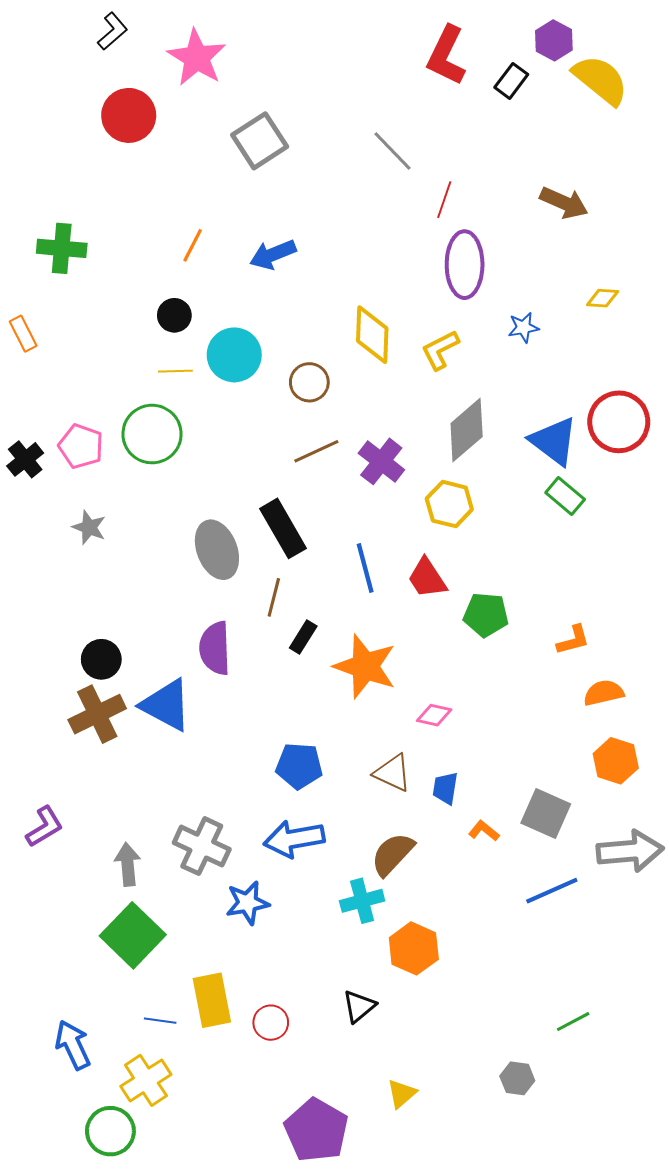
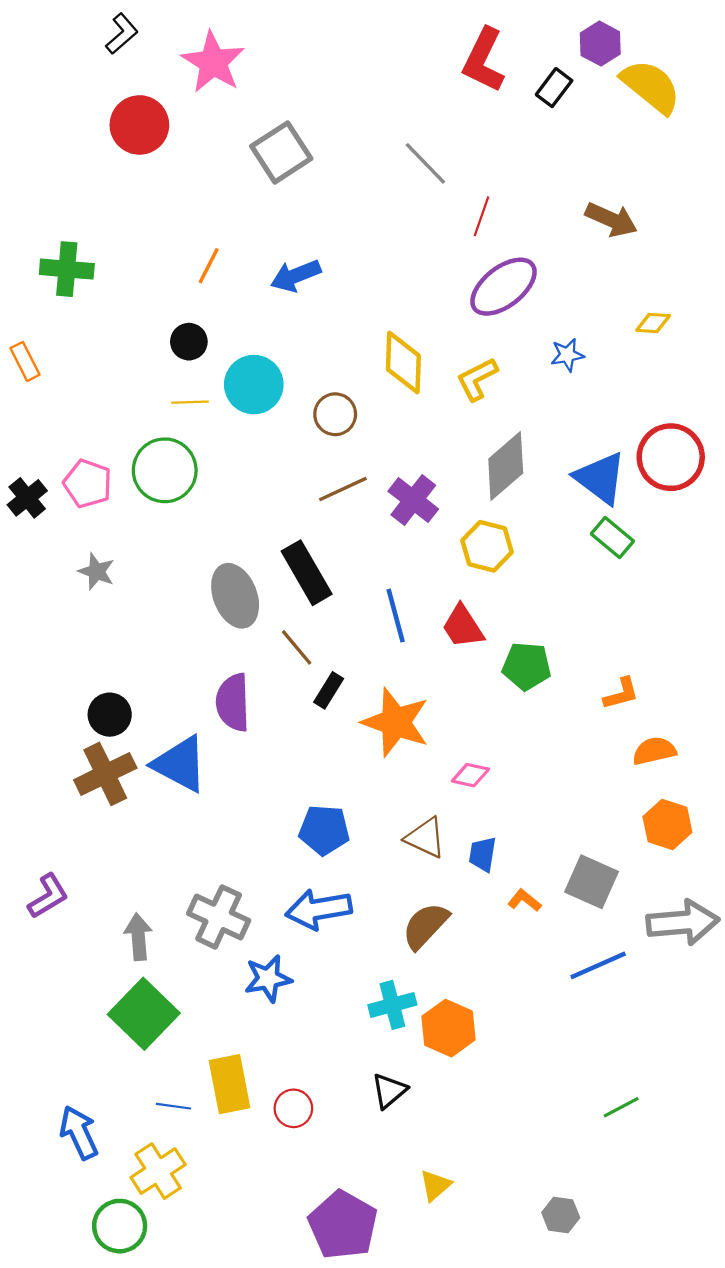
purple ellipse: (465, 265) -> (503, 287), turned 52
brown line: (274, 597) -> (297, 647), turned -54
cyan cross: (362, 901) -> (392, 1005), moved
gray hexagon: (517, 1078) -> (561, 1215), moved

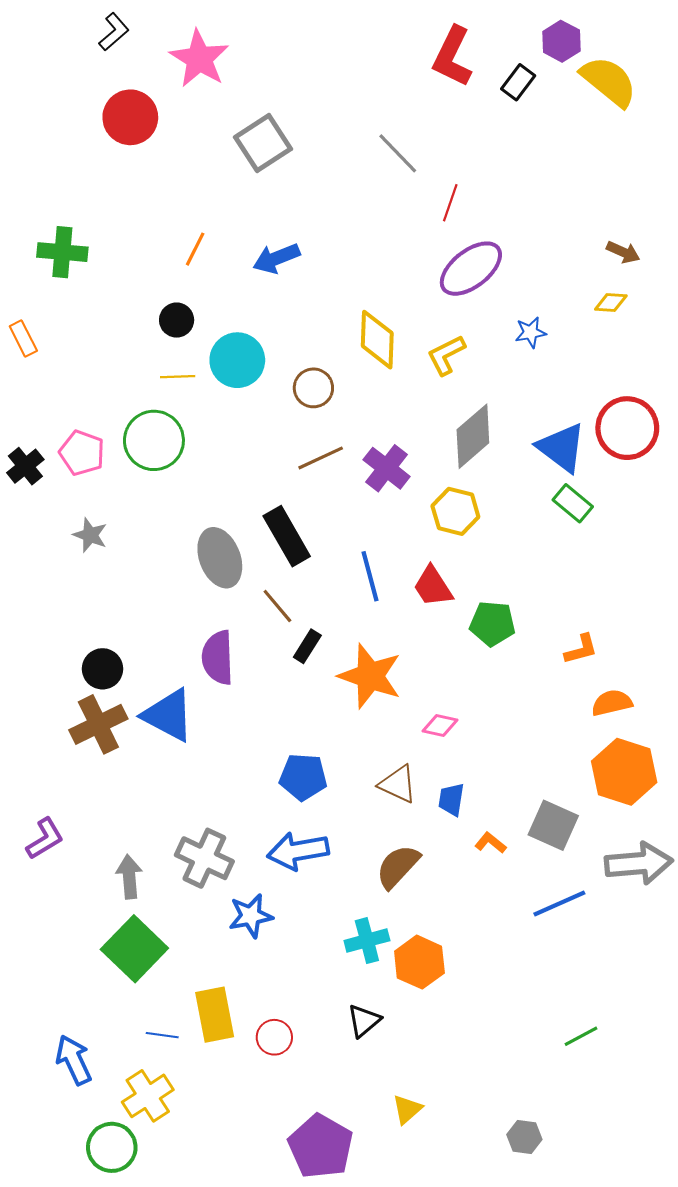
brown arrow: (611, 220) -> (623, 252), moved, size x0.7
orange hexagon: (667, 825) -> (624, 772), size x1.4

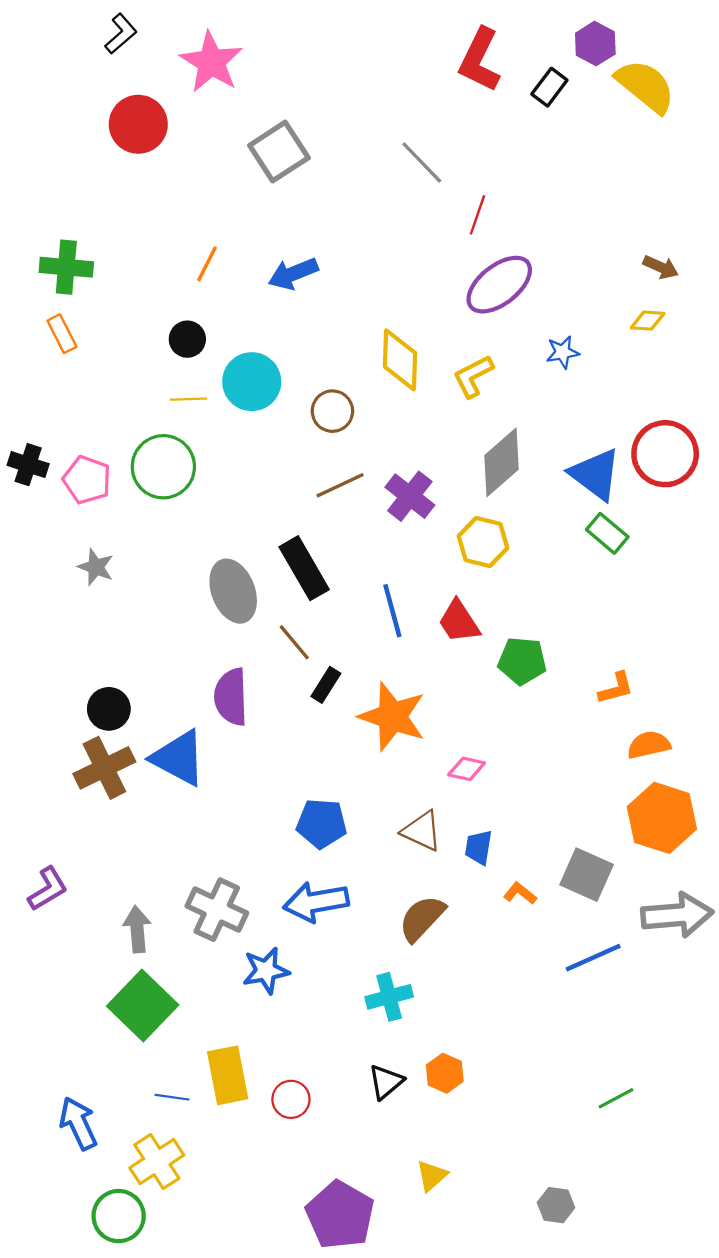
orange rectangle: (23, 339) -> (62, 334), moved
black cross: (25, 466) -> (28, 465), moved, turned -33
orange hexagon: (419, 962) -> (445, 1073), moved, size x0.7

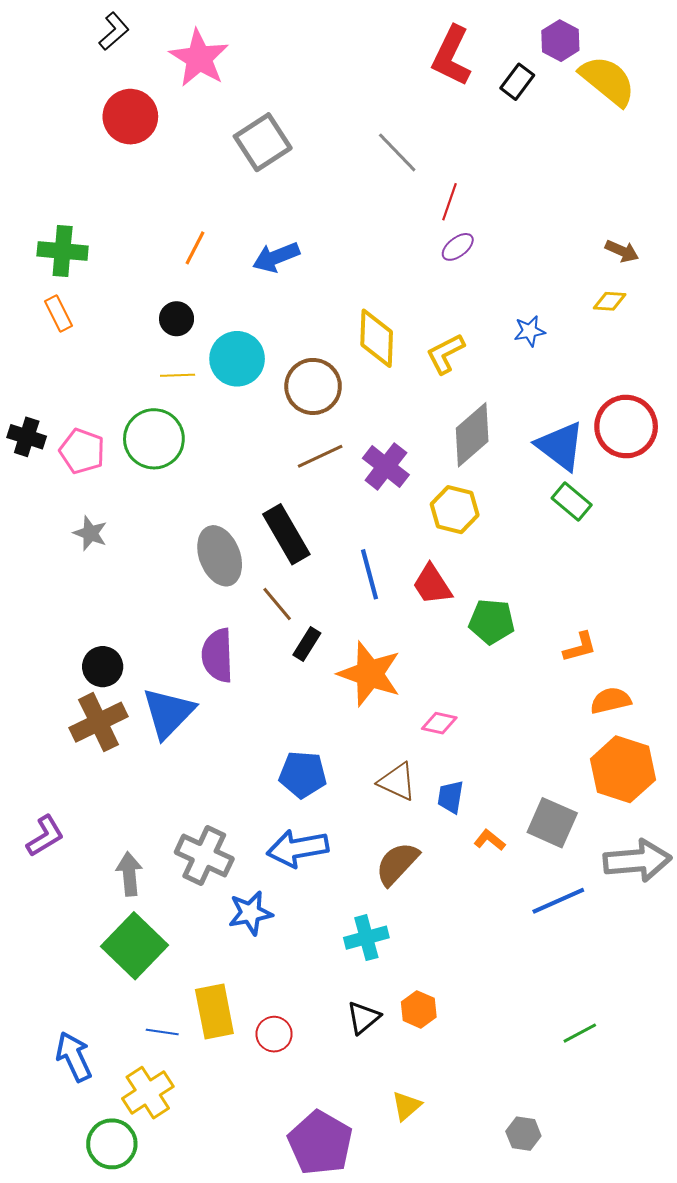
purple ellipse: (499, 285) -> (458, 247), moved, size x0.5
brown circle: (332, 411) -> (313, 386), size x1.4
blue triangle: (179, 758) -> (168, 713), turned 46

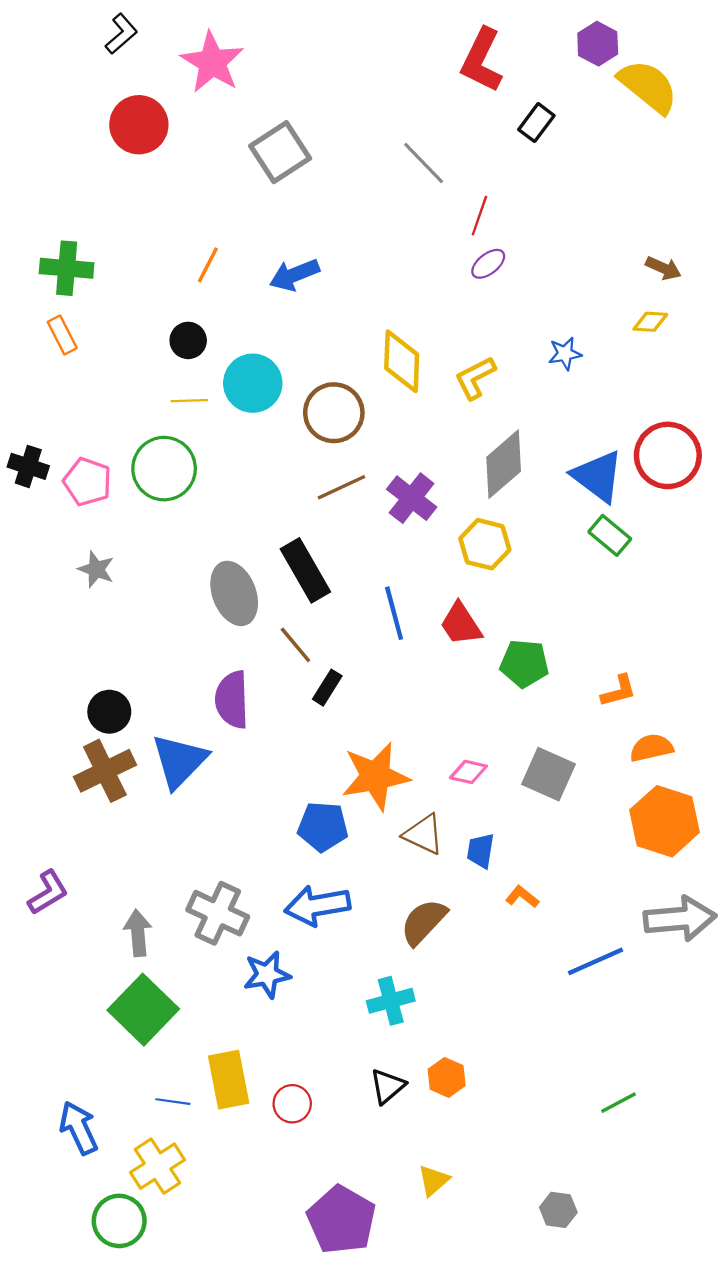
black rectangle: (517, 82) -> (536, 123), moved
orange star: (369, 674) -> (375, 776), moved, turned -30
gray square: (552, 823) -> (548, 774), moved

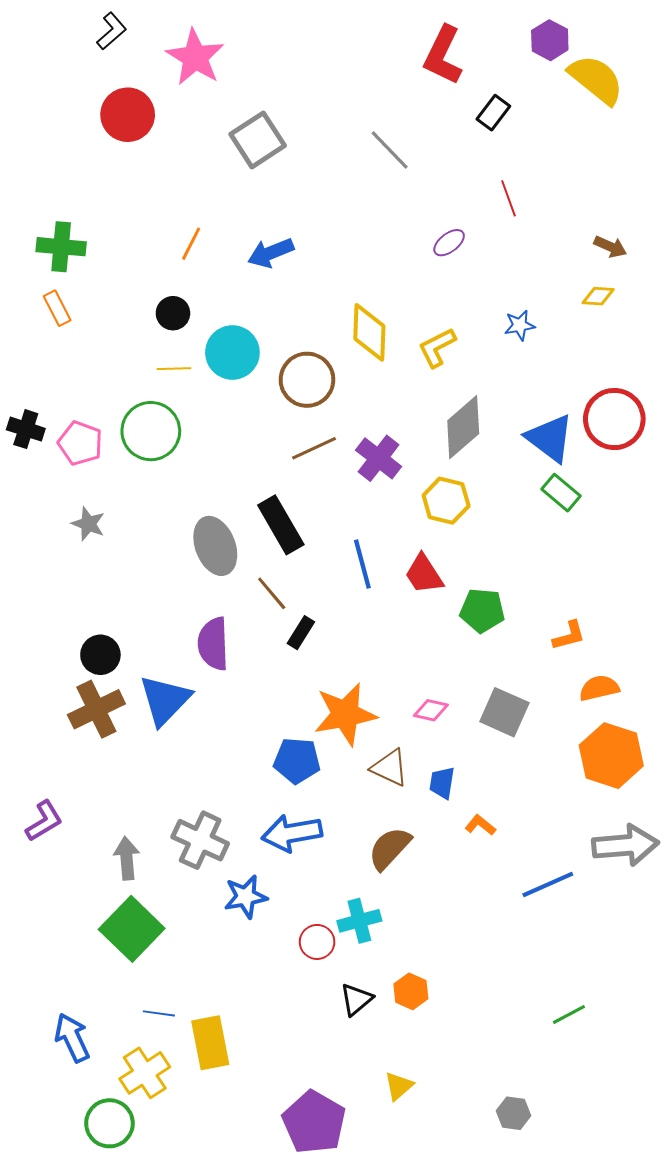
red line: (479, 216) -> (509, 198), moved, turned -39
yellow rectangle: (229, 1080) -> (210, 1043), moved
red circle: (292, 1104) -> (317, 942), moved

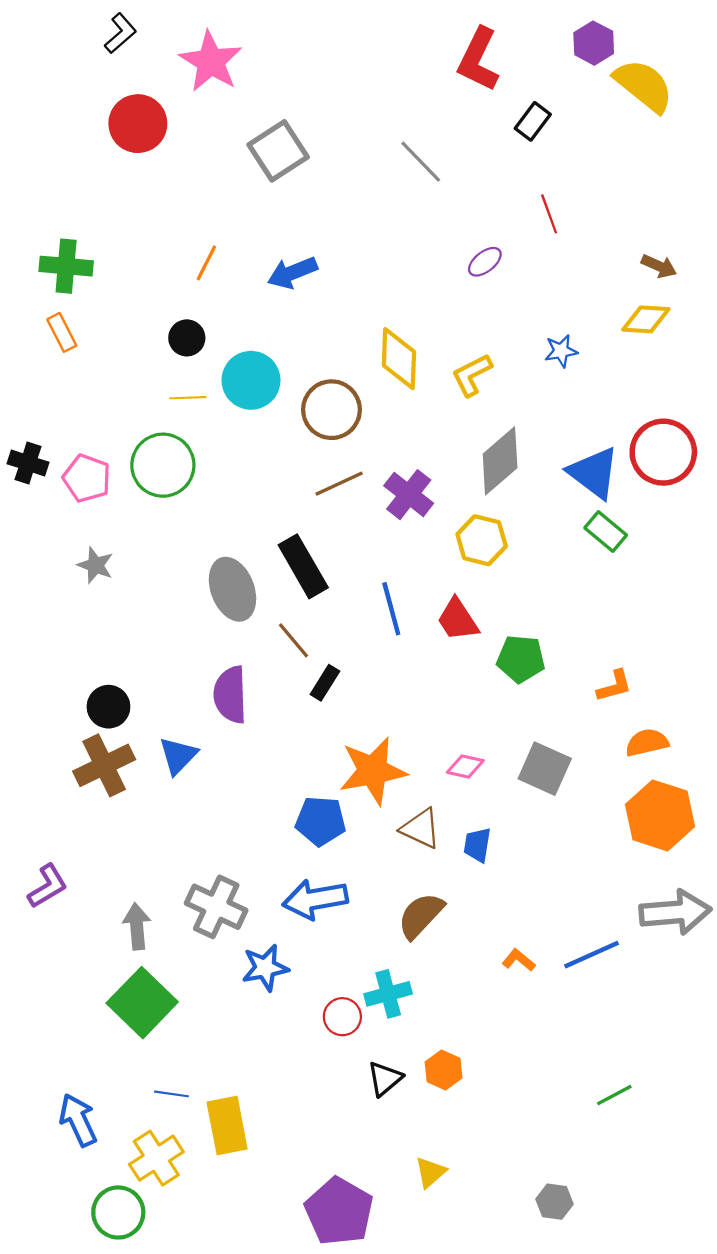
yellow diamond: (598, 296) -> (646, 319), size x1.4
blue triangle: (165, 700) -> (178, 756), size x0.7
orange L-shape: (480, 825) -> (519, 960), moved

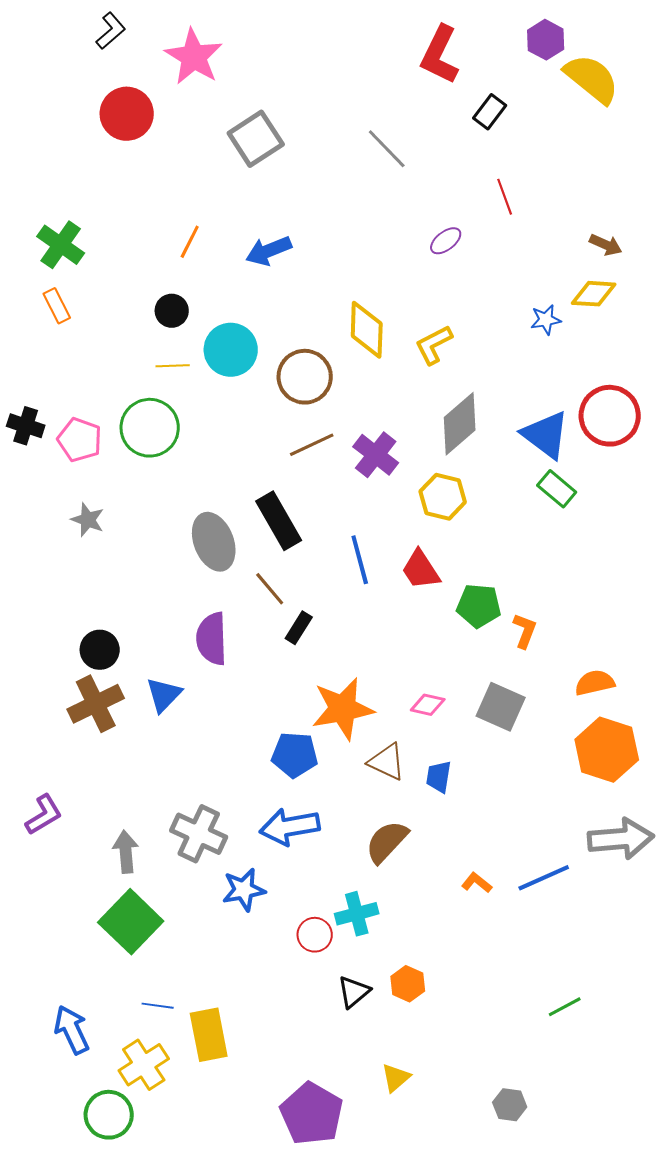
green cross: (66, 266) -> (61, 245), turned 30
blue star: (561, 351) -> (546, 320), moved
orange L-shape: (614, 686) -> (525, 631), moved, turned -54

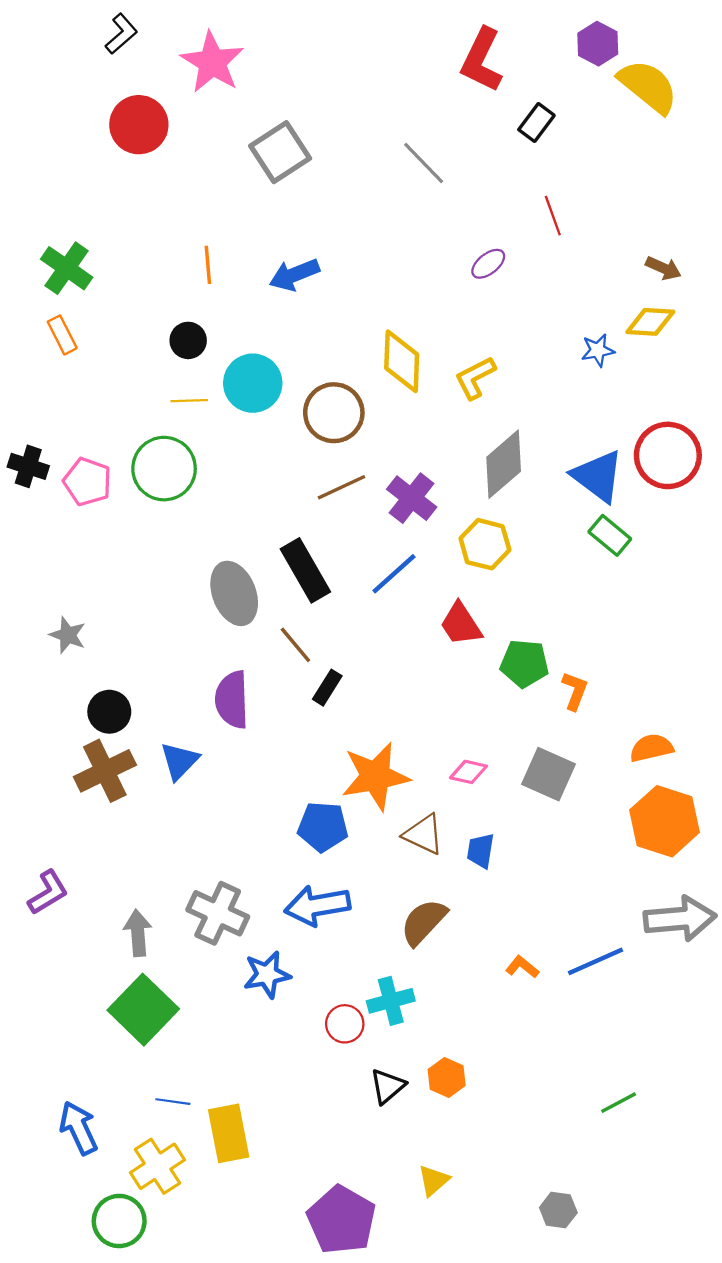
orange line: (190, 242) -> (208, 265), turned -32
gray star: (88, 520) -> (68, 635), moved
blue line: (360, 560) -> (394, 574), moved, turned 63

